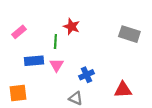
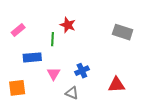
pink triangle: (57, 65) -> (54, 74), moved

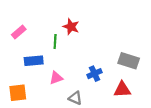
gray rectangle: (123, 32) -> (129, 61), moved
blue cross: (82, 71) -> (94, 74), moved
pink triangle: (54, 74) -> (56, 78), turned 40

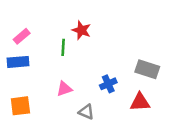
blue rectangle: (34, 61) -> (18, 62), moved

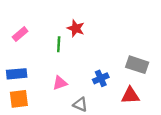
blue rectangle: (18, 62) -> (17, 74), moved

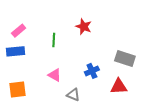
red star: (76, 28) -> (84, 27), moved
blue rectangle: (17, 74) -> (15, 51), moved
pink triangle: (60, 83) -> (55, 75), turned 48

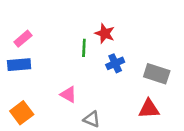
green line: (54, 40) -> (84, 48), moved
blue cross: (92, 71) -> (115, 63), moved
orange square: (18, 90) -> (22, 113), turned -30

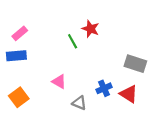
green line: (84, 48) -> (73, 41), turned -32
blue cross: (115, 63) -> (104, 88), moved
red triangle: (149, 109) -> (129, 94), turned 36

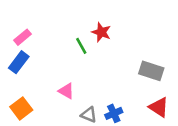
blue rectangle: (16, 56) -> (19, 62), turned -48
blue cross: (104, 88) -> (114, 113), moved
red triangle: (129, 94) -> (159, 107), moved

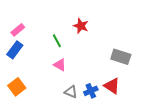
green line: (81, 46) -> (57, 41), moved
pink triangle: (66, 91) -> (60, 65), moved
red triangle: (159, 107) -> (112, 86), moved

